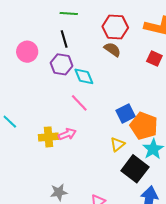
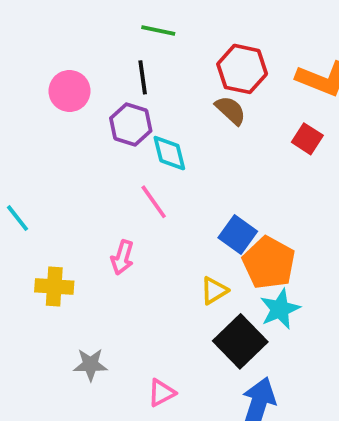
blue square: (126, 113) -> (238, 235), turned -36
pink arrow: (67, 134) -> (122, 257), turned 120
yellow cross: (48, 137) -> (54, 287), moved

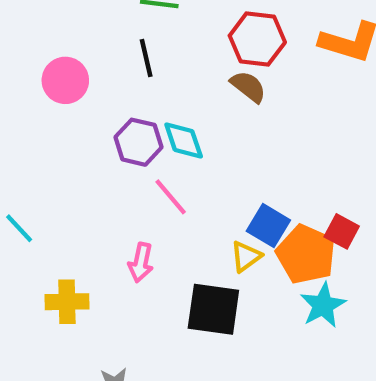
purple hexagon: (131, 124) -> (139, 142), moved
red square: (307, 139) -> (342, 231), moved
yellow triangle: (214, 291) -> (246, 256), moved
black square: (240, 341) -> (213, 309), moved, turned -33

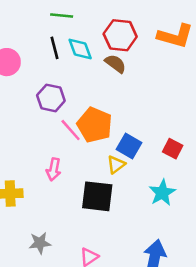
cyan diamond: (184, 141) -> (80, 49), moved
orange pentagon: (306, 254) -> (95, 125), moved

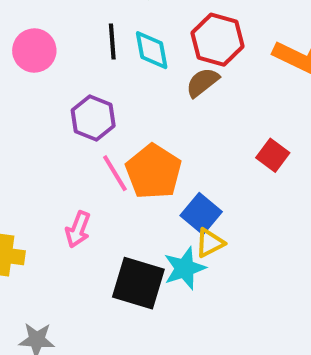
brown semicircle: (115, 64) -> (202, 82), turned -85
red square: (173, 149) -> (273, 155), moved
yellow triangle: (116, 165) -> (210, 243), moved
cyan star: (162, 193) -> (185, 268), moved

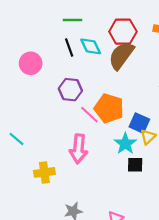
brown semicircle: (202, 82) -> (121, 56), size x1.6
pink arrow: (78, 229) -> (79, 149), size x1.5
cyan star: (185, 268) -> (125, 144), moved
black square: (138, 283) -> (135, 165), moved, size x0.6

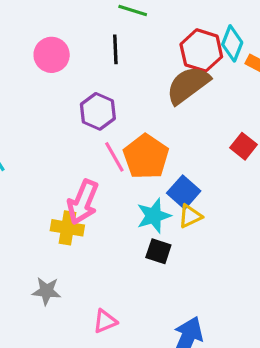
cyan diamond: (91, 46) -> (232, 43), moved, turned 30
yellow cross: (44, 172) -> (67, 228), moved

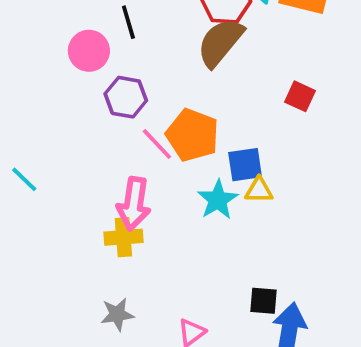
pink circle: (52, 55) -> (89, 51), moved
blue square: (184, 192) -> (245, 165), turned -36
yellow triangle: (190, 216) -> (259, 190), turned 40
black square: (158, 251) -> (263, 301), moved

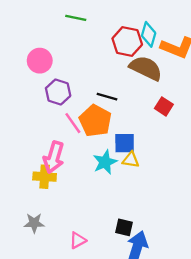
black line: (128, 22) -> (107, 97), moved, turned -66
brown semicircle: (220, 42) -> (146, 68), moved, turned 68

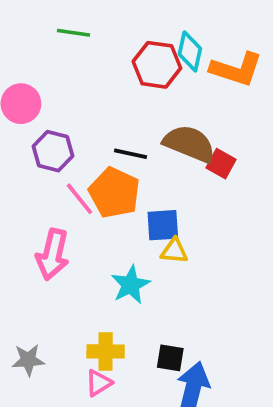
brown semicircle: (146, 68) -> (189, 144), moved
cyan star: (105, 162) -> (130, 285), moved
yellow cross: (45, 177) -> (106, 351), moved

